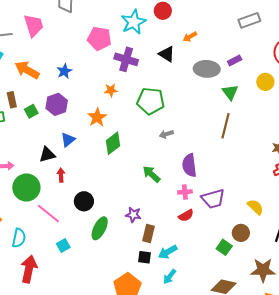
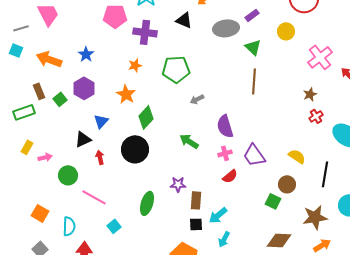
green circle: (26, 188) -> (68, 175), size x0.7
purple trapezoid: (213, 199) -> (254, 155), turned 80
black circle: (84, 201) -> (135, 149), moved, size x1.4

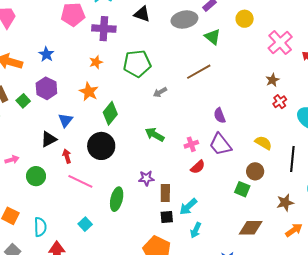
brown line: (254, 81) -> (199, 72), moved, turned 60
purple semicircle: (225, 126) -> (220, 115), moved, size x0.7
pink line: (94, 197) -> (80, 181), moved
brown star: (315, 217) -> (285, 203), size x0.7

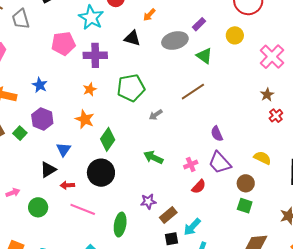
red arrow: (67, 156) -> (67, 185), turned -72
brown circle: (255, 171) -> (246, 183), moved
brown rectangle: (165, 193) -> (168, 215), turned 54

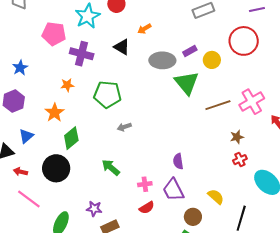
yellow circle: (235, 35) -> (212, 60), moved
green triangle: (204, 56) -> (187, 83), size x1.5
brown line: (193, 92) -> (218, 105), moved

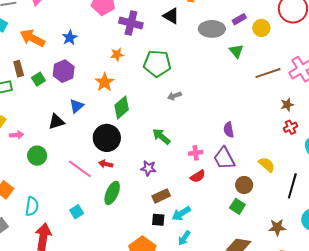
green triangle: (187, 83) -> (236, 51), size x0.6
red arrow: (20, 172) -> (106, 164), moved
purple star: (94, 209) -> (148, 168), moved

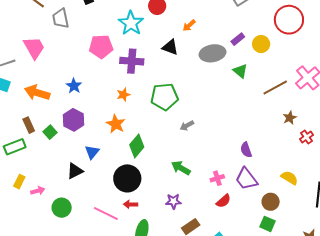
brown star: (287, 105) -> (290, 118), moved

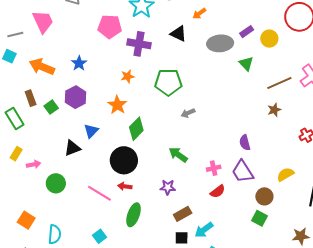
brown star: (290, 118) -> (274, 110), moved
green rectangle: (15, 147) -> (15, 118), turned 75
yellow semicircle: (289, 178) -> (285, 174), turned -66

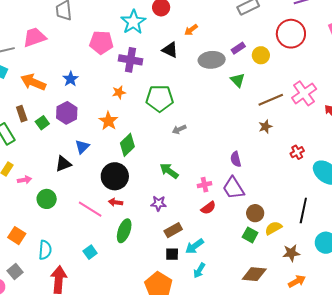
pink trapezoid: (43, 22) -> (34, 37), turned -85
yellow semicircle: (285, 174) -> (273, 228), moved

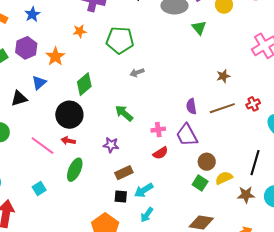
brown line: (271, 100) -> (222, 108), moved
orange star: (108, 121) -> (55, 56), moved
brown star: (291, 253) -> (246, 195), moved

